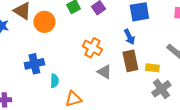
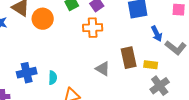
blue arrow: (129, 37) -> (157, 34), moved
orange cross: (92, 48) -> (93, 28), moved, turned -30
blue cross: (34, 64) -> (27, 73), moved

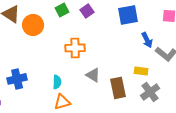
orange cross: (93, 28) -> (75, 48), moved
brown rectangle: (129, 58) -> (118, 88), moved
cyan semicircle: (53, 78) -> (57, 82), moved

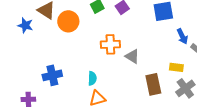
gray triangle: (93, 75) -> (132, 56), moved

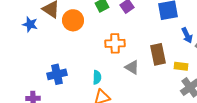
gray triangle: (132, 56) -> (132, 67), moved
brown rectangle: (153, 84) -> (158, 54), moved

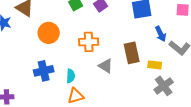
orange circle: (73, 20) -> (49, 33), moved
blue cross: (57, 74) -> (44, 71), moved

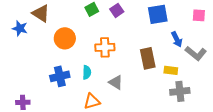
gray triangle: (106, 66) -> (116, 82), moved
cyan semicircle: (71, 76) -> (87, 72), moved
gray cross: (164, 86) -> (180, 91), turned 30

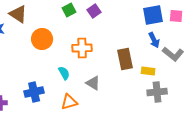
blue square: (158, 14) -> (153, 15), moved
cyan semicircle: (87, 72) -> (64, 73), turned -32
blue cross: (60, 76) -> (34, 92), moved

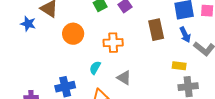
brown rectangle: (125, 59) -> (156, 30), moved
cyan semicircle: (64, 73) -> (95, 68), turned -120

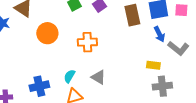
brown rectangle: (156, 30) -> (132, 15), moved
cyan semicircle: (95, 68) -> (69, 76), moved

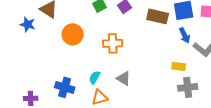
brown rectangle: (132, 15) -> (158, 16), turned -65
blue cross: (39, 86) -> (65, 87), turned 30

